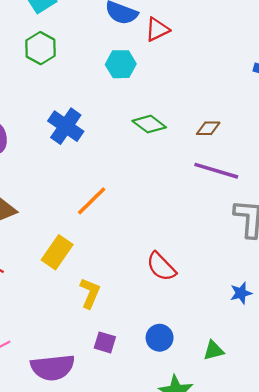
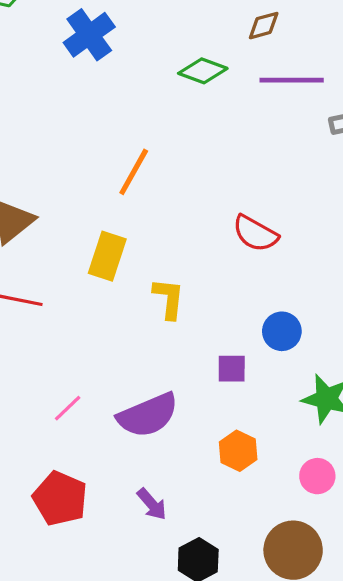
green diamond: (149, 124) -> (203, 71), moved
blue cross: (66, 126) -> (89, 35), moved, turned 36
purple square: (105, 342) -> (232, 369), moved

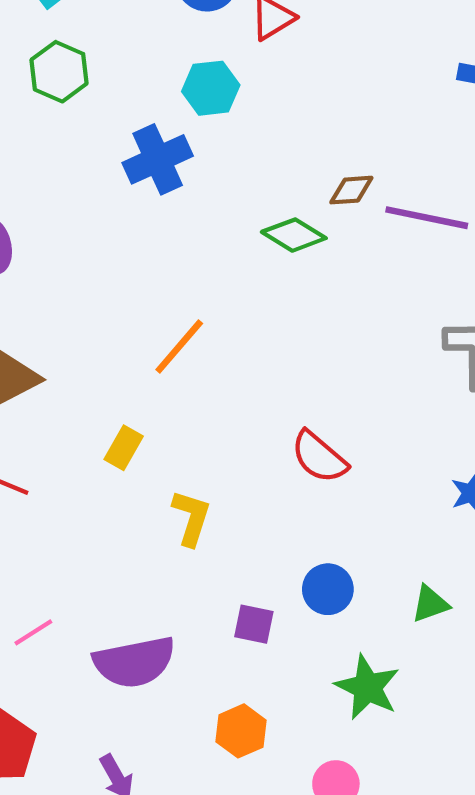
brown diamond: (264, 26) -> (351, 190), moved
purple line: (292, 80) -> (427, 218), moved
yellow rectangle: (107, 256) -> (124, 448), size x0.7

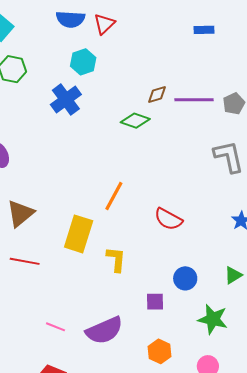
orange line: (179, 347) -> (114, 196), moved
yellow rectangle: (124, 448) -> (79, 234), size x1.8
pink line: (33, 632) -> (55, 327), turned 66

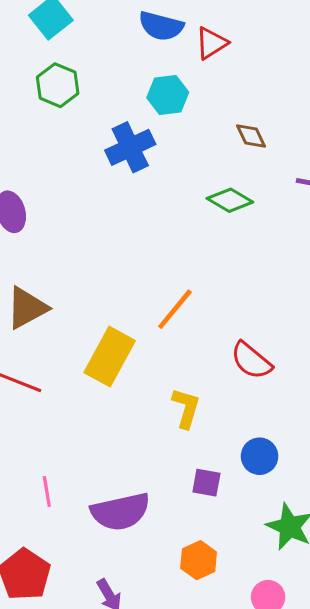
brown diamond: (157, 95) -> (251, 136), moved, turned 70
yellow L-shape: (116, 259) -> (186, 408), moved
pink line: (55, 327) -> (47, 492), turned 48

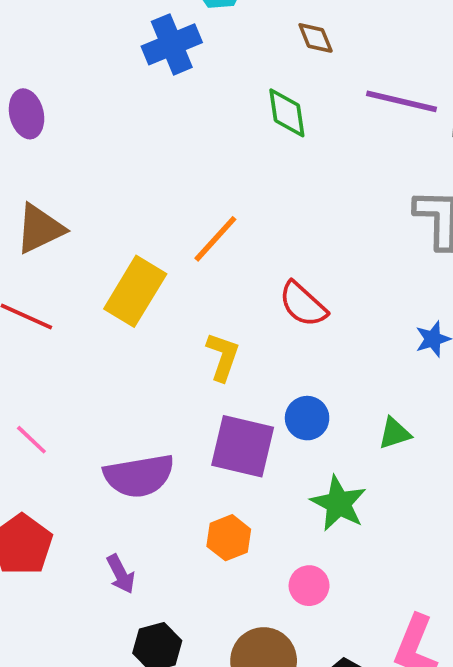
green diamond: (230, 200) -> (287, 113), turned 48
purple square: (206, 483) -> (243, 446), size x1.8
pink line: (47, 492) -> (31, 440), moved, turned -40

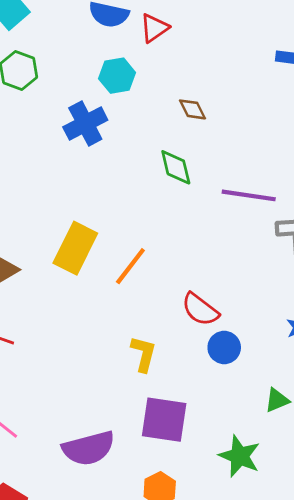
purple line: (402, 101) -> (249, 195), moved
yellow rectangle: (135, 291) -> (75, 248), moved
blue circle: (307, 418) -> (224, 347), moved

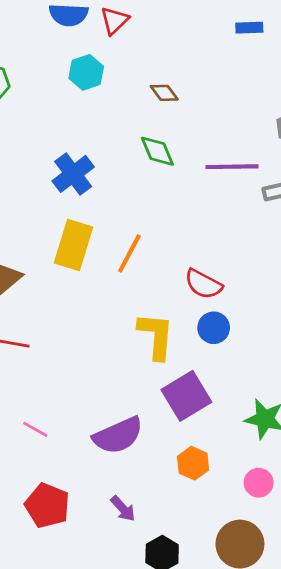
blue cross: (85, 123) -> (73, 174), moved
blue circle: (224, 347) -> (214, 328), moved
yellow L-shape: (144, 354) -> (156, 336), size x1.4
purple square: (164, 420) -> (186, 396), turned -30

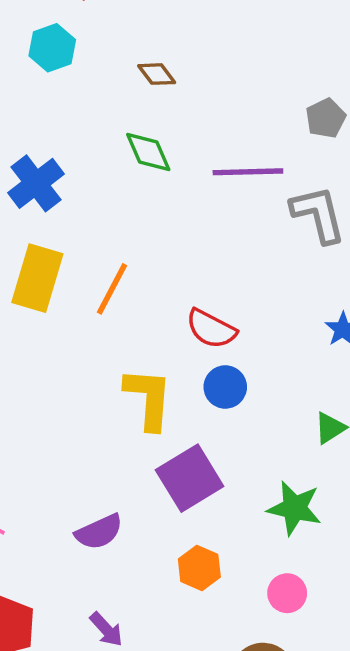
purple semicircle: (118, 435) -> (99, 532), size x0.7

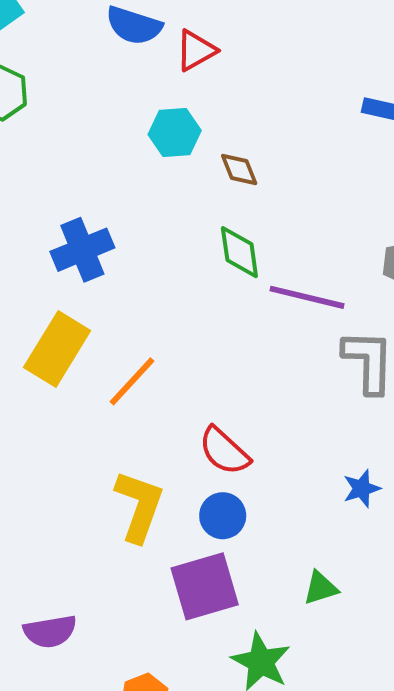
cyan hexagon: (52, 48) -> (175, 133), moved
green diamond: (148, 152) -> (239, 252), moved
purple square: (190, 478) -> (205, 586), moved

